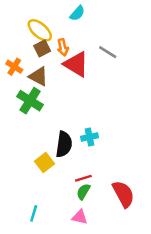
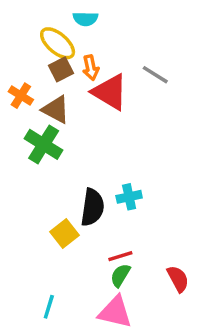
cyan semicircle: (77, 13) -> (85, 19), moved, turned 49
red semicircle: (123, 194) -> (178, 279), size x0.7
pink triangle: (80, 217) -> (115, 312), size x1.5

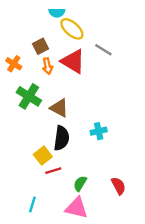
yellow ellipse: (58, 43) -> (72, 29), moved
orange arrow: (91, 68) -> (48, 66), moved
brown triangle: (56, 110) -> (59, 108), moved
cyan cross: (129, 197) -> (99, 131), moved
red line: (120, 256) -> (53, 171), moved

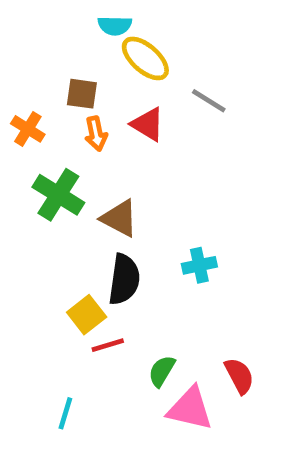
brown square: (41, 46) -> (82, 94), turned 35
red triangle: (73, 61) -> (148, 124), size x0.7
pink triangle: (77, 208) -> (190, 409), moved

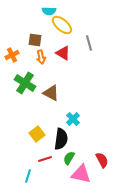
gray line: (209, 101) -> (89, 43), turned 42
orange cross: (28, 129) -> (12, 55), turned 32
cyan cross: (199, 265) -> (73, 119), moved, turned -32
black semicircle: (124, 279) -> (61, 139), moved
red line: (108, 345) -> (45, 159), moved

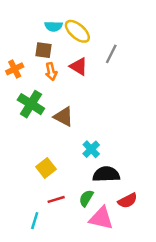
cyan semicircle: (49, 11) -> (54, 26), moved
gray line: (89, 43) -> (111, 54), turned 42
black semicircle: (61, 139) -> (106, 174), moved, turned -100
red semicircle: (102, 160) -> (128, 201), turned 91

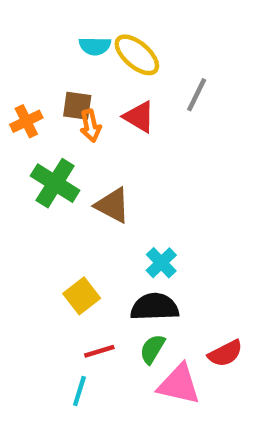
brown square: (44, 50) -> (77, 106), moved
black semicircle: (106, 174) -> (155, 307), moved
cyan line: (35, 221) -> (79, 391), moved

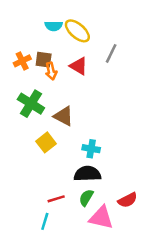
orange cross: (26, 121) -> (22, 61), moved
cyan cross: (161, 263) -> (91, 149), turned -36
yellow square: (82, 296) -> (46, 142), moved

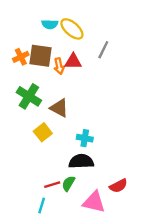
brown square: (44, 60) -> (41, 56), size x1.5
red triangle: (79, 66) -> (73, 61), turned -30
orange arrow: (51, 71) -> (59, 66), moved
green semicircle: (86, 198) -> (68, 183), moved

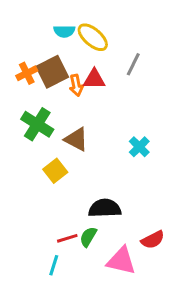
brown square: (41, 56) -> (52, 72), turned -35
cyan cross: (85, 138) -> (139, 147), moved, turned 35

